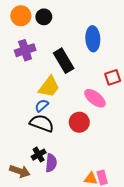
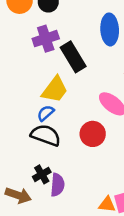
purple cross: (25, 50) -> (46, 39), moved

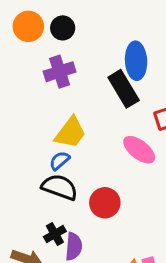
black rectangle: (73, 57) -> (124, 89), moved
red circle: (93, 134) -> (105, 203), moved

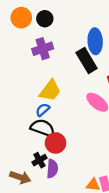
red circle: (105, 203) -> (56, 143), moved

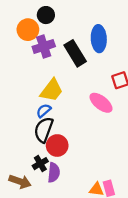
orange circle: (21, 18) -> (28, 30), moved
black rectangle: (87, 60) -> (75, 53), moved
black semicircle: (43, 128) -> (44, 130), turned -90

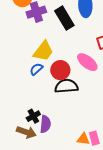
black semicircle: (44, 130) -> (66, 86), moved, turned 65
red circle: (57, 146) -> (60, 70), moved
brown arrow: (20, 182) -> (26, 132), moved

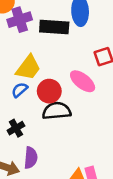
black rectangle: (64, 18) -> (54, 27), turned -55
black cross: (33, 116) -> (16, 128), moved

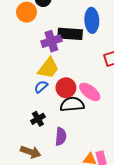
purple cross: (20, 20) -> (51, 41), moved
pink ellipse: (83, 81) -> (90, 92), moved
purple semicircle: (31, 158) -> (61, 136), moved

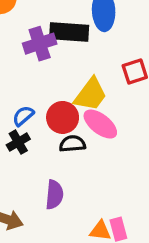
yellow trapezoid: (48, 68) -> (90, 94), moved
black semicircle: (72, 104) -> (72, 144), size x0.7
black cross: (38, 119) -> (18, 142), moved

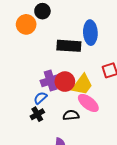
purple cross: (40, 44) -> (51, 81), moved
red circle: (63, 117) -> (65, 82), moved

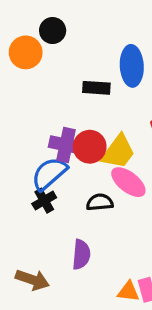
black rectangle: (69, 46) -> (96, 88), size x0.7
purple cross: (51, 81) -> (66, 145), turned 30
blue semicircle: (40, 98) -> (49, 174), size x1.6

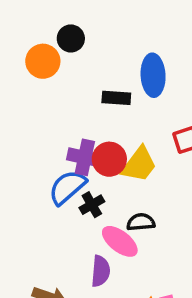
pink ellipse: (128, 182) -> (120, 241), moved
black cross: (44, 201) -> (92, 205), moved
black semicircle: (100, 202) -> (141, 222), moved

